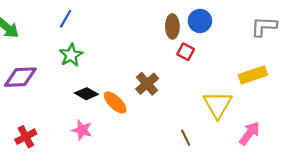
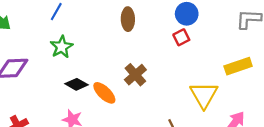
brown ellipse: (172, 26) -> (128, 19), moved
red square: (186, 52) -> (181, 37), moved, turned 35

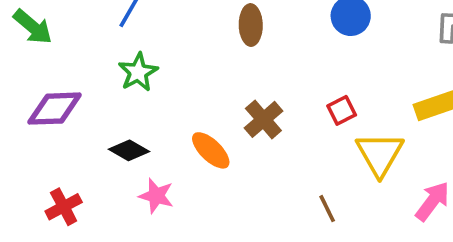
red square: (181, 37) -> (342, 110), moved
black diamond: (77, 84) -> (129, 150), moved

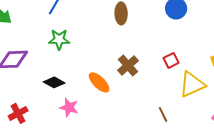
green star: (138, 72) -> (59, 39), turned 30
yellow triangle: (380, 154) -> (192, 84), turned 36

